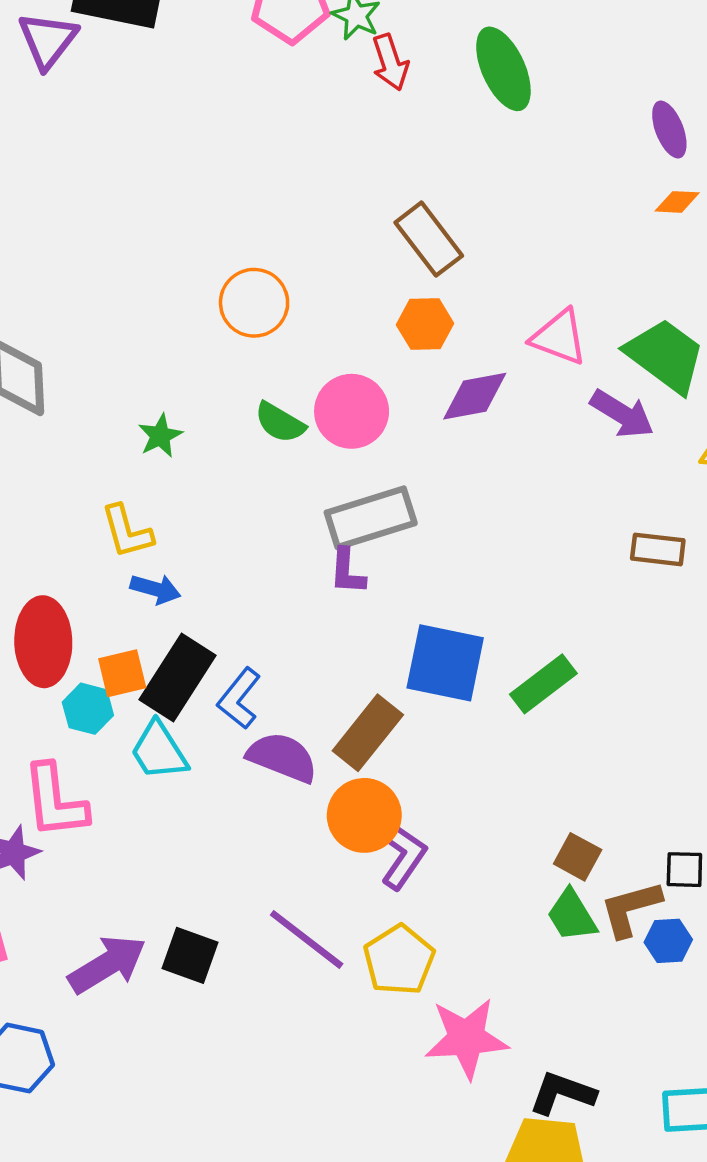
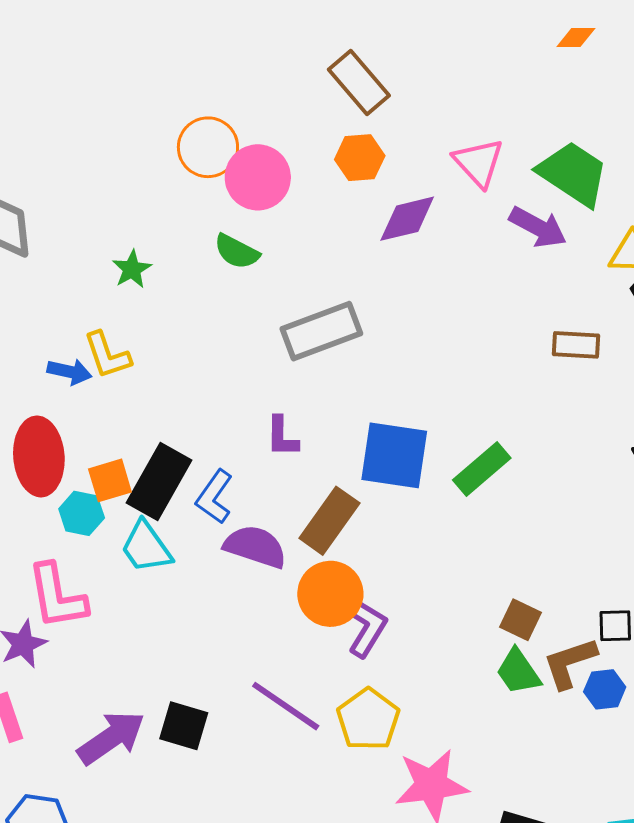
pink triangle: (559, 337) -> (479, 163), turned 30
pink circle: (352, 411) -> (258, 177), moved
purple L-shape: (347, 571) -> (282, 437), moved
blue arrow: (155, 589) -> (69, 372), moved

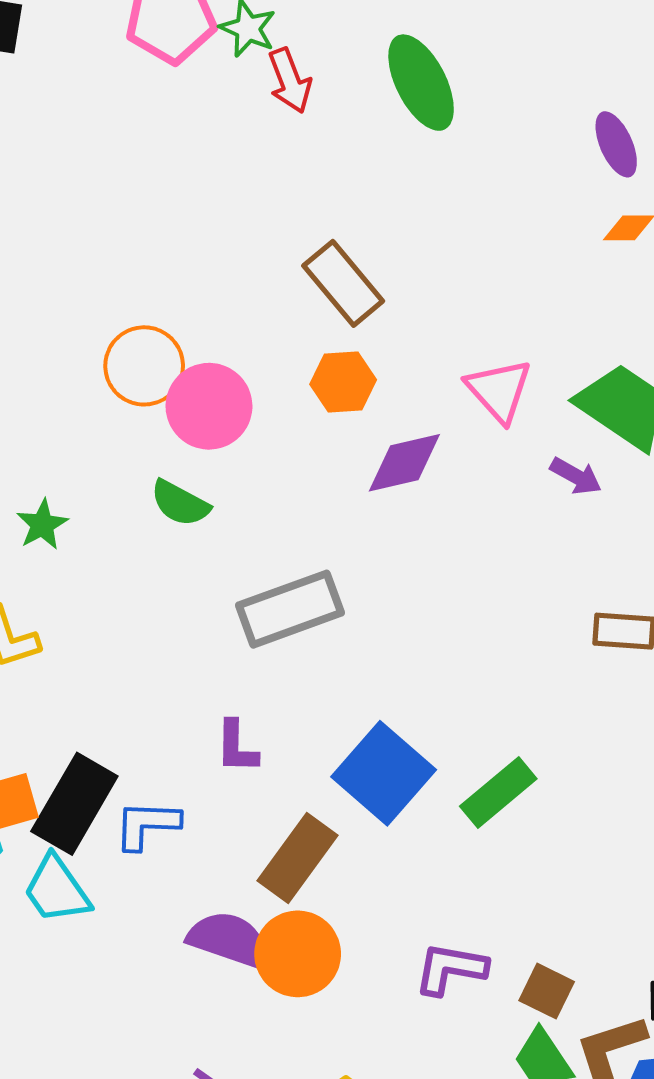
purple arrow: (538, 227) -> (576, 476), size x0.7
blue square: (394, 455) -> (384, 773), turned 32
blue L-shape: (214, 497) -> (147, 825), turned 56
purple semicircle: (255, 547) -> (229, 940), moved
purple L-shape: (367, 628) -> (451, 969), moved, turned -112

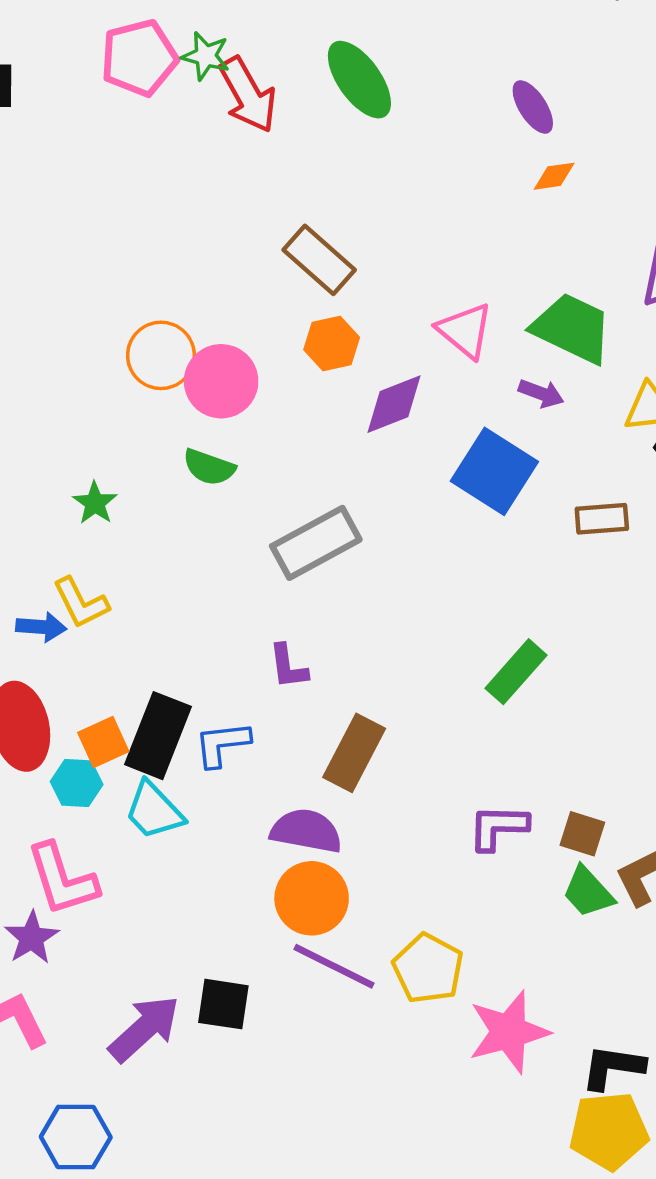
red arrow: (290, 81) -> (248, 95), size x1.4
blue square: (384, 773) -> (494, 471), moved
orange circle: (298, 954) -> (312, 898), moved

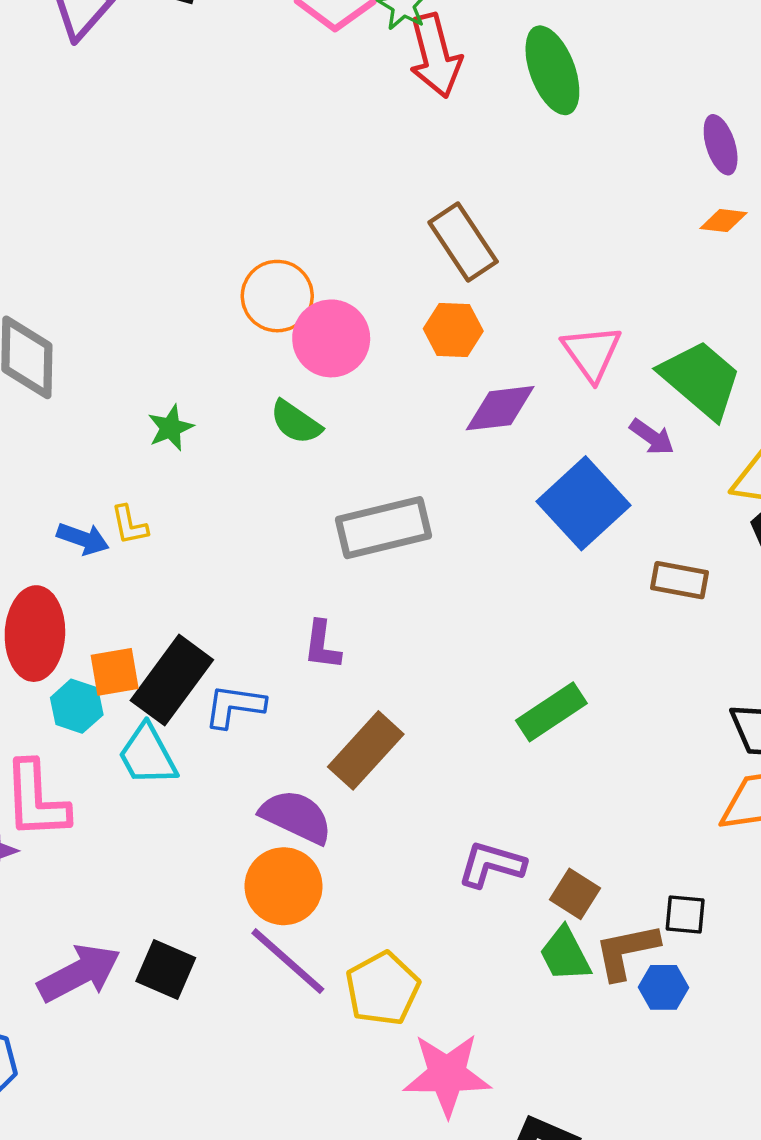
yellow L-shape: (81, 603) -> (129, 525), size x0.7

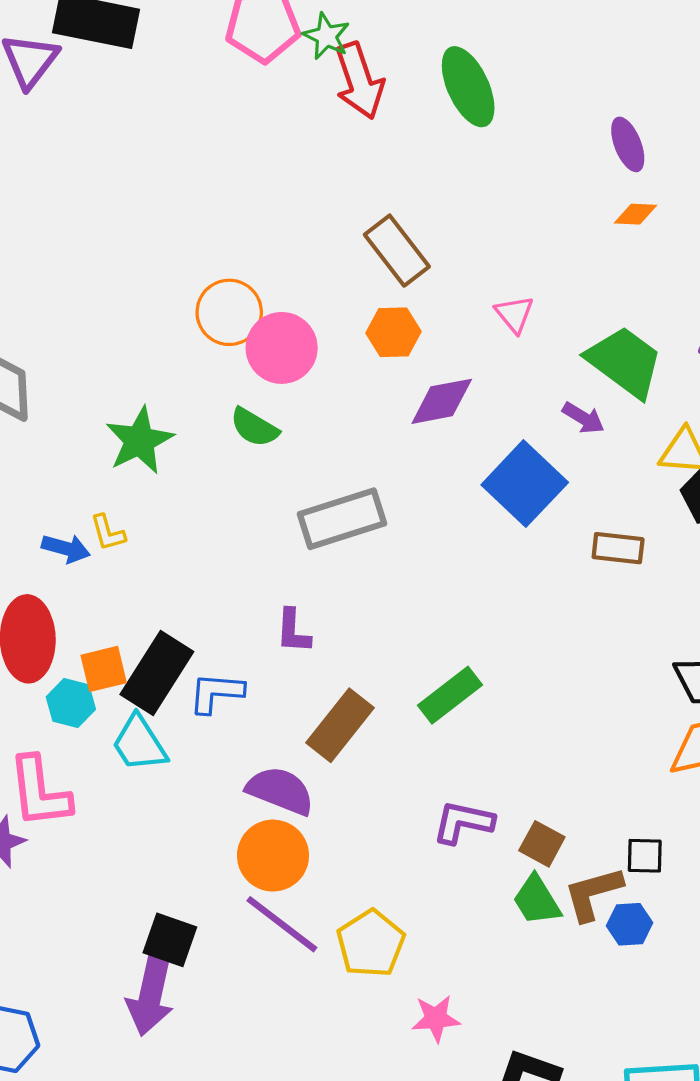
pink triangle: (592, 353) -> (514, 314), moved, size x0.7
green star: (171, 428) -> (139, 441), size x1.6
green rectangle: (551, 712) -> (450, 695), moved
purple arrow: (79, 973) -> (150, 996), moved, turned 134
pink star: (447, 1075) -> (436, 1019), size x0.6

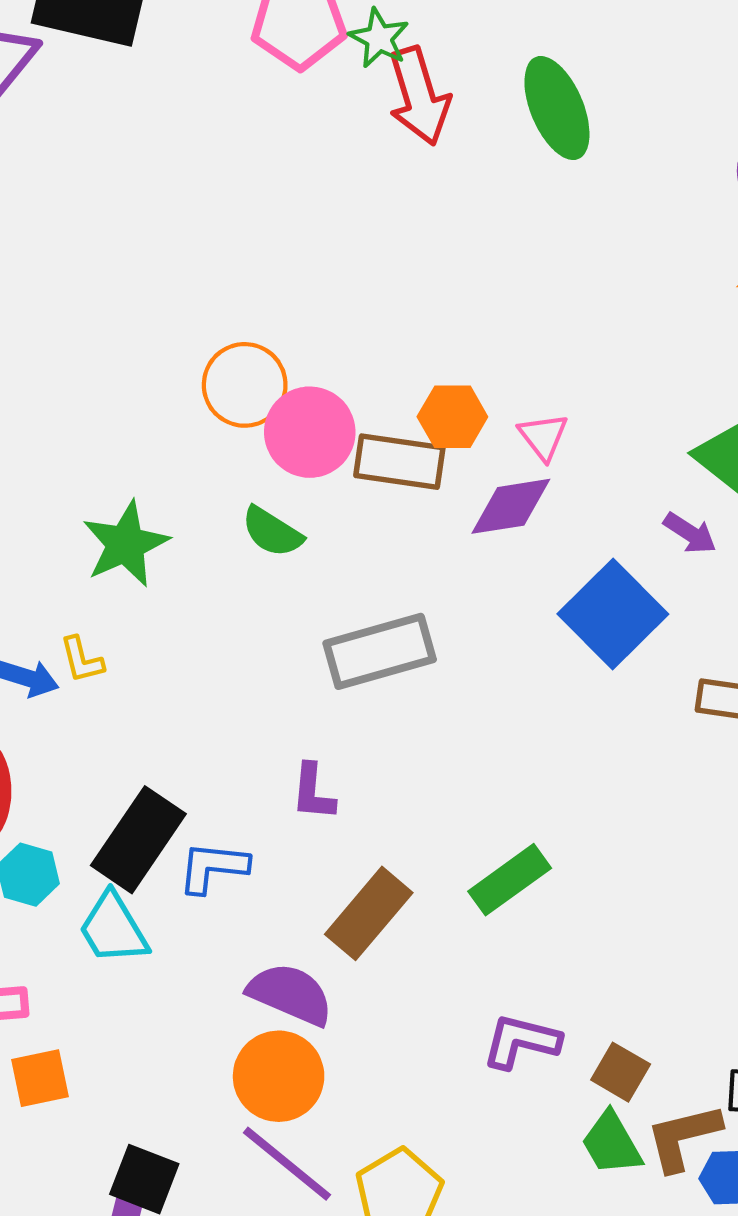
brown rectangle: (397, 251) -> (399, 462), moved, turned -46
pink triangle: (514, 314) -> (543, 437), moved
orange square: (104, 669) -> (40, 1078), moved

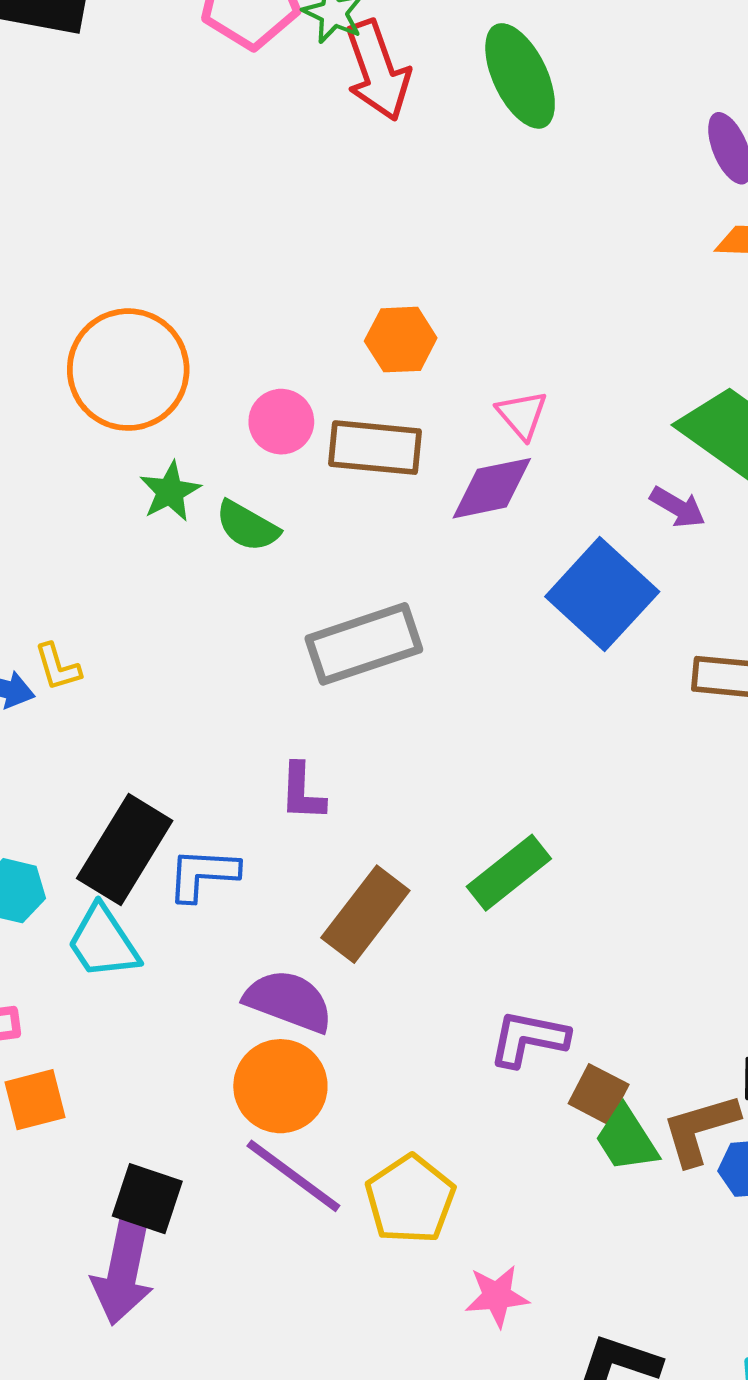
orange circle: (245, 385) -> (128, 370), moved, size x1.4
orange hexagon: (452, 417) -> (401, 340), moved
pink circle: (310, 432) -> (281, 422), size x0.7
green star: (126, 544) -> (170, 491), moved, size x0.7
brown square: (621, 1072) -> (599, 1094), moved

